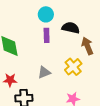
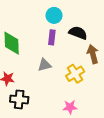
gray triangle: (44, 72) -> (44, 65), moved

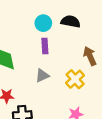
black semicircle: (78, 33) -> (71, 21), moved

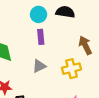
yellow cross: (75, 79) -> (71, 69), turned 30

